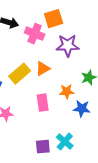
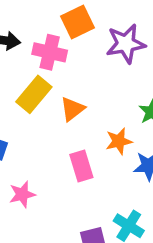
purple star: (68, 46) -> (126, 44), moved
yellow rectangle: (20, 74) -> (34, 94), moved

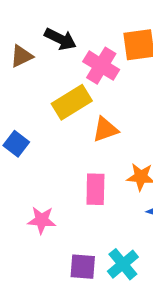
pink star: (22, 194) -> (42, 220), moved

